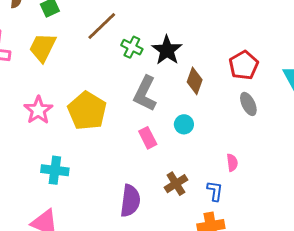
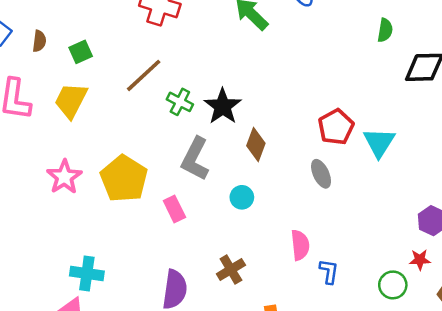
red pentagon: (244, 65) -> (336, 127), moved
pink rectangle: (148, 138) -> (174, 209), moved
pink semicircle: (232, 163) -> (300, 245), size x1.4
cyan cross: (55, 170) -> (87, 273), moved
blue L-shape: (215, 191) -> (329, 271), moved

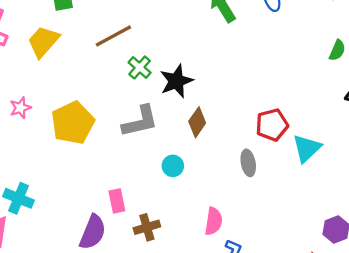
gray L-shape: (195, 159) -> (140, 121), turned -144
pink star: (64, 177) -> (20, 108), size x0.7
pink rectangle: (174, 209) -> (117, 201), moved

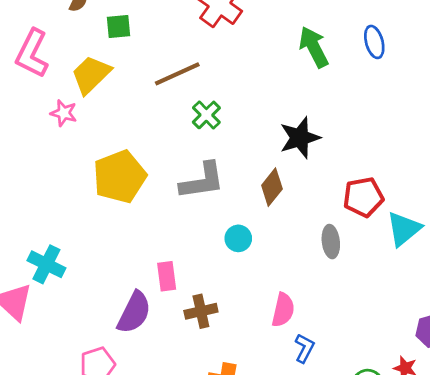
black star: (176, 81) -> (300, 138), moved
pink star: (20, 108) -> (64, 113), moved, turned 30

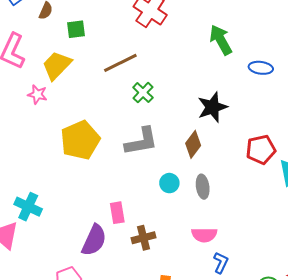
blue ellipse: (374, 42) -> (261, 68), moved, turned -65
gray ellipse: (331, 242) -> (203, 187), moved
pink semicircle: (283, 310) -> (204, 235), turned 80

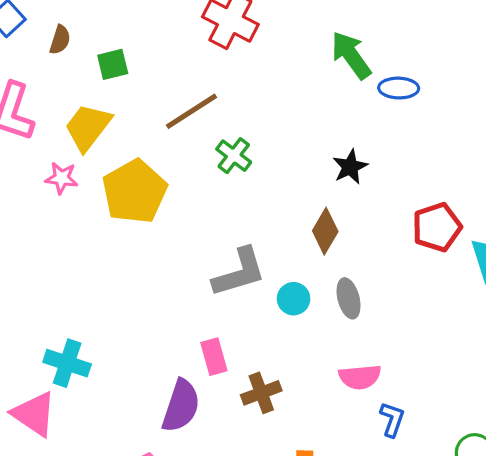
blue ellipse: (261, 68) -> (399, 88), moved
black star: (212, 107) -> (350, 167), size x0.7
yellow pentagon: (80, 140) -> (135, 192), moved
gray L-shape: (141, 141) -> (239, 272), moved

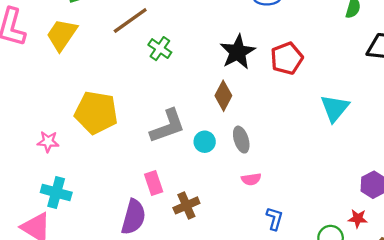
black star: (350, 167) -> (238, 52), size x1.5
pink star: (62, 178) -> (48, 142), moved
yellow pentagon: (135, 192) -> (96, 113), moved, turned -30
red pentagon: (437, 227) -> (287, 58), moved
pink semicircle: (360, 377) -> (251, 179), moved, size x0.7

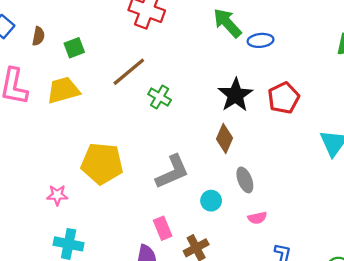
yellow trapezoid: (62, 35) -> (63, 90), turned 44
cyan circle: (205, 142) -> (211, 201), moved

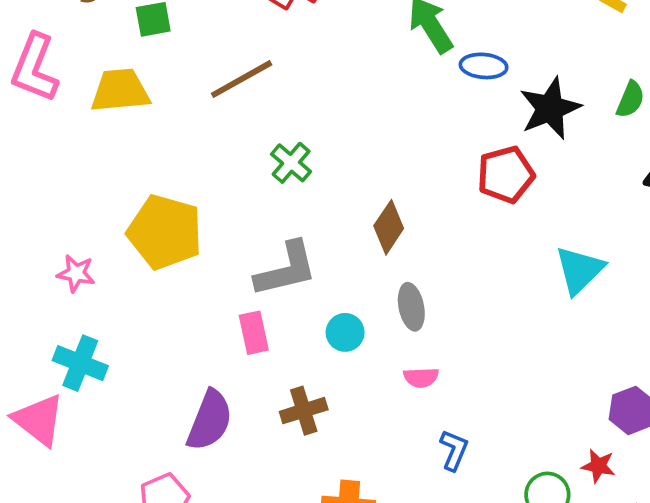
black star: (235, 95) -> (550, 108), moved
green cross: (160, 97) -> (291, 163), moved
pink rectangle: (163, 228) -> (254, 333), moved

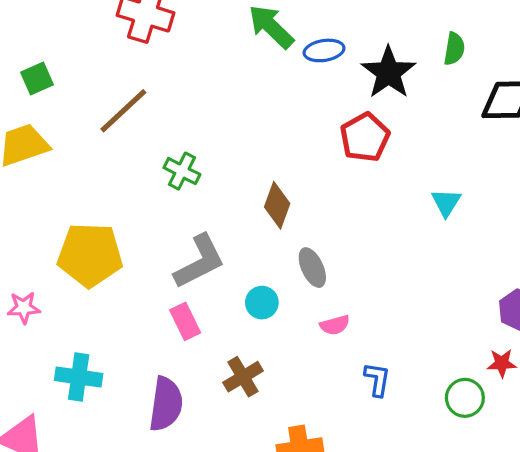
cyan triangle: (579, 270) -> (446, 203), size x0.7
cyan cross: (80, 363) -> (79, 377), moved

